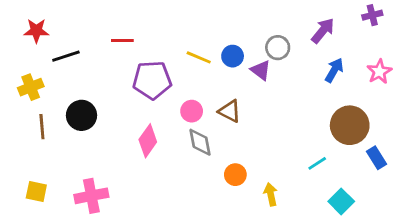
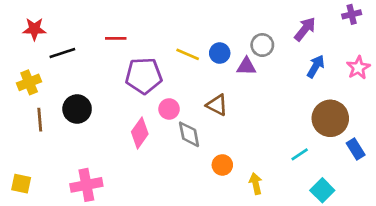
purple triangle: (261, 70) -> (246, 66), turned -36
pink circle: (192, 111) -> (169, 109), moved
yellow square: (36, 192) -> (21, 184), moved

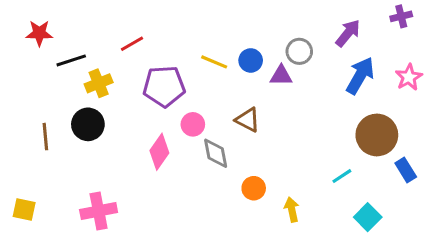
red line: (116, 38) -> (132, 44), turned -30
blue arrow: (316, 66) -> (360, 76), size x1.4
yellow cross: (29, 82) -> (99, 83), moved

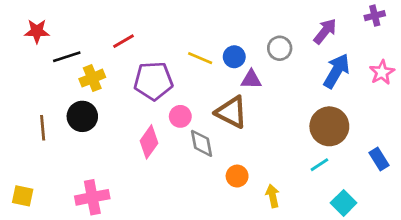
purple triangle: (281, 76) -> (251, 79), moved
brown triangle: (248, 120) -> (231, 112), size x1.4
brown circle: (377, 135) -> (329, 126), moved

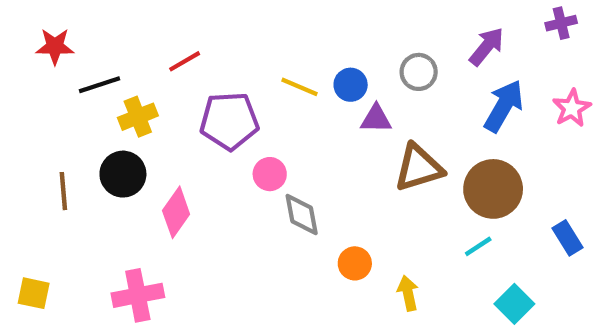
brown triangle: (231, 112) -> (419, 168), moved, turned -44
pink diamond: (149, 142) -> (176, 212), moved

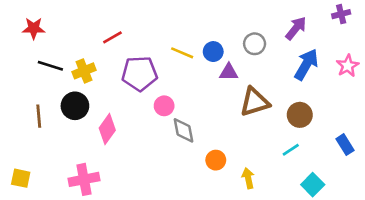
black line: (100, 85) -> (50, 66), moved, turned 35
brown circle: (493, 189) -> (300, 115), size x0.7

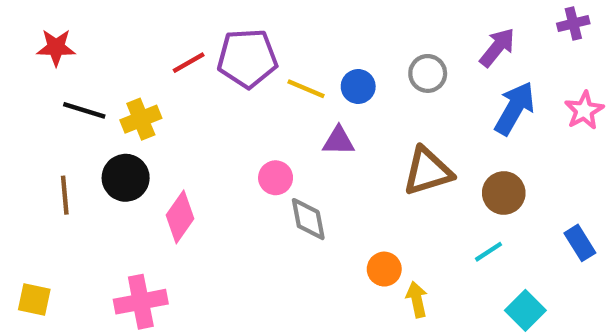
purple triangle: (229, 72) -> (339, 141), moved
purple pentagon: (140, 74) -> (247, 58), moved
orange circle: (216, 160) -> (384, 269), moved

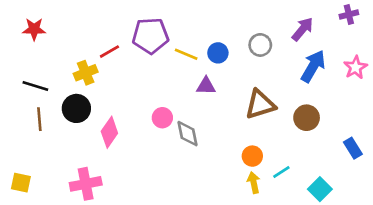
red line: (189, 63) -> (109, 52), moved
black line: (84, 110) -> (35, 86), moved
pink circle: (276, 178) -> (162, 118), moved
cyan line: (489, 252) -> (281, 172), moved
orange circle: (384, 269) -> (252, 156), moved

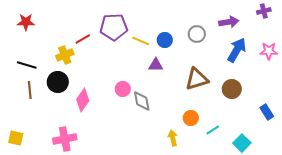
purple arrow: (303, 29) -> (229, 22), turned 42
pink star: (355, 67) -> (269, 51), turned 30
yellow arrow: (254, 183) -> (173, 138), moved

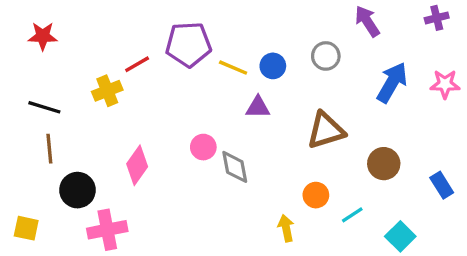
purple arrow: (229, 22) -> (367, 21), moved, turned -114
black circle: (58, 82) -> (77, 190), moved
brown circle: (232, 89) -> (384, 164), moved

